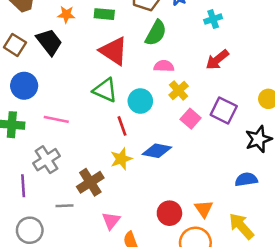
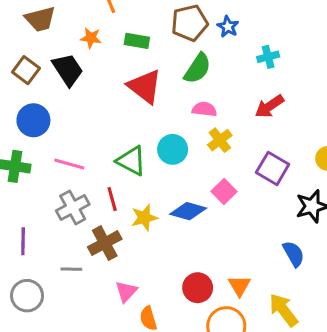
green triangle: (105, 90) -> (131, 161), moved
pink square: (191, 119) -> (224, 191), moved
red line: (122, 126) -> (112, 199), moved
gray cross: (47, 160) -> (73, 208), moved
blue semicircle: (246, 179) -> (294, 254), turned 65

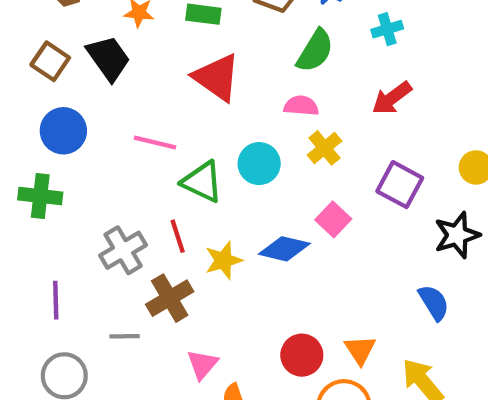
green semicircle: (198, 68) -> (315, 51), moved
pink line: (69, 164) -> (155, 143), moved

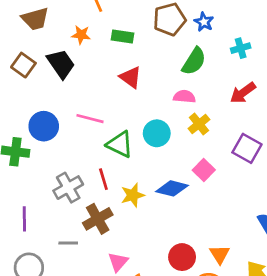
red triangle: (217, 77) -> (130, 77), size x0.7
blue circle: (63, 131) -> (44, 126), moved

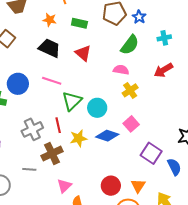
black trapezoid: (61, 64) -> (49, 48), moved, turned -35
cyan circle: (157, 133) -> (97, 108), moved
green triangle: (120, 144) -> (72, 101), turned 45
purple square: (247, 148) -> (151, 153), moved

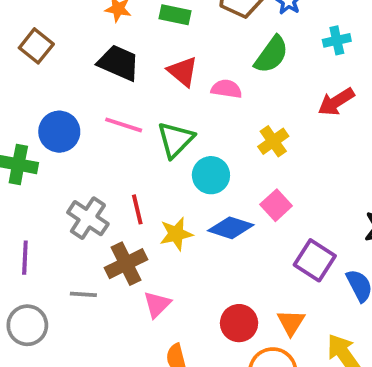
pink semicircle: (121, 70) -> (226, 89), moved
green triangle: (72, 101) -> (175, 140), moved
gray cross: (32, 129) -> (88, 218), turned -30
pink triangle: (64, 186) -> (157, 304), moved

